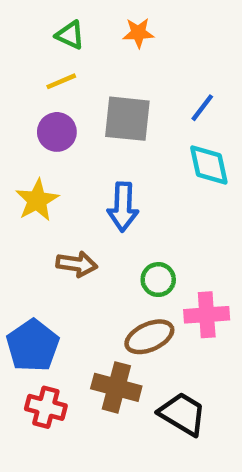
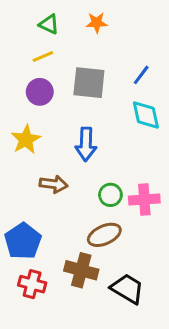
pink cross: (207, 315) -> (144, 199), moved

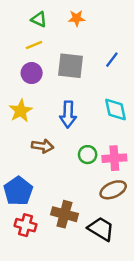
cyan diamond: (146, 115) -> (116, 110), moved
brown ellipse: (104, 235) -> (113, 190), moved

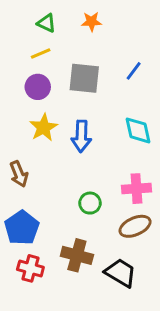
yellow star: (21, 111) -> (44, 128), moved
brown arrow: (43, 146) -> (19, 174), moved, turned 60
green circle: (88, 155) -> (90, 203), moved

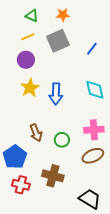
gray square: (84, 78) -> (58, 41), moved, turned -30
brown arrow: (19, 174) -> (36, 133), moved
black trapezoid: (121, 273) -> (90, 199), moved

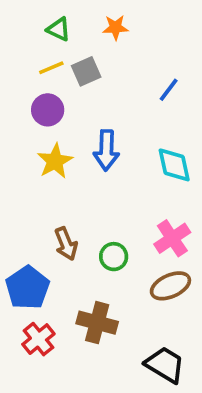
gray square: (58, 41) -> (86, 71), moved, size x0.7
blue arrow: (56, 94) -> (106, 150), moved
pink cross: (94, 130) -> (172, 238), turned -30
red cross: (21, 185) -> (38, 339), turned 36

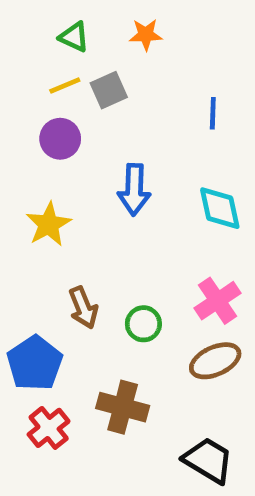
blue line: (169, 90) -> (213, 113), turned -35
yellow star: (55, 161) -> (49, 224), moved

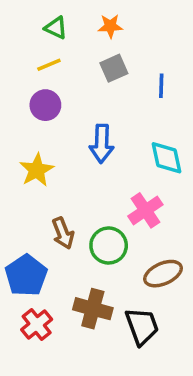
gray square: (109, 90) -> (114, 68), moved
pink cross: (217, 301) -> (145, 210), moved
green circle: (143, 324) -> (109, 246), size x1.4
black trapezoid: (208, 460) -> (142, 326), moved, turned 39

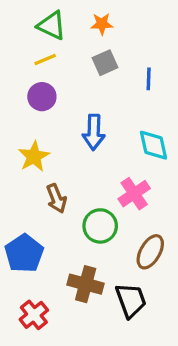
green triangle: (56, 28) -> (52, 26), size x1.4
brown arrow: (63, 233) -> (56, 198), moved
brown ellipse: (163, 274) -> (150, 252), turned -36
red cross: (37, 324) -> (34, 315), moved

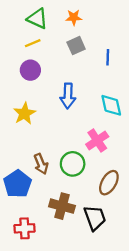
brown arrow: (56, 198) -> (41, 164), moved
red cross: (34, 315) -> (25, 228), turned 36

